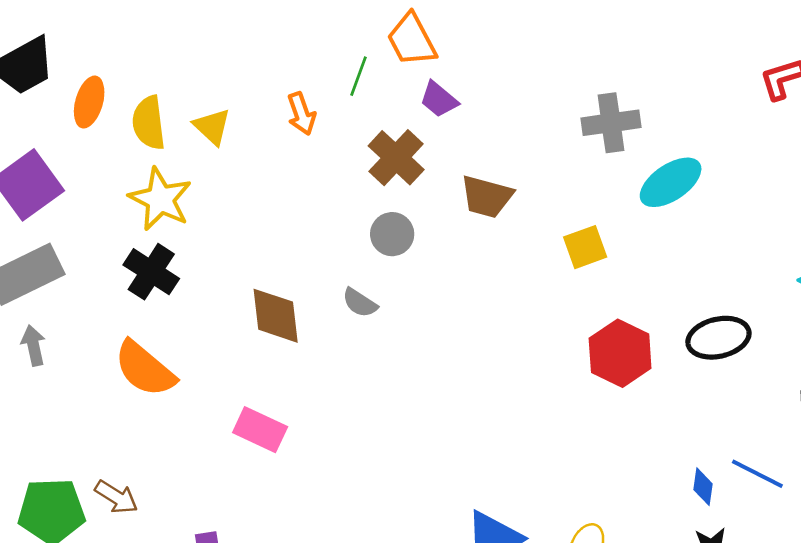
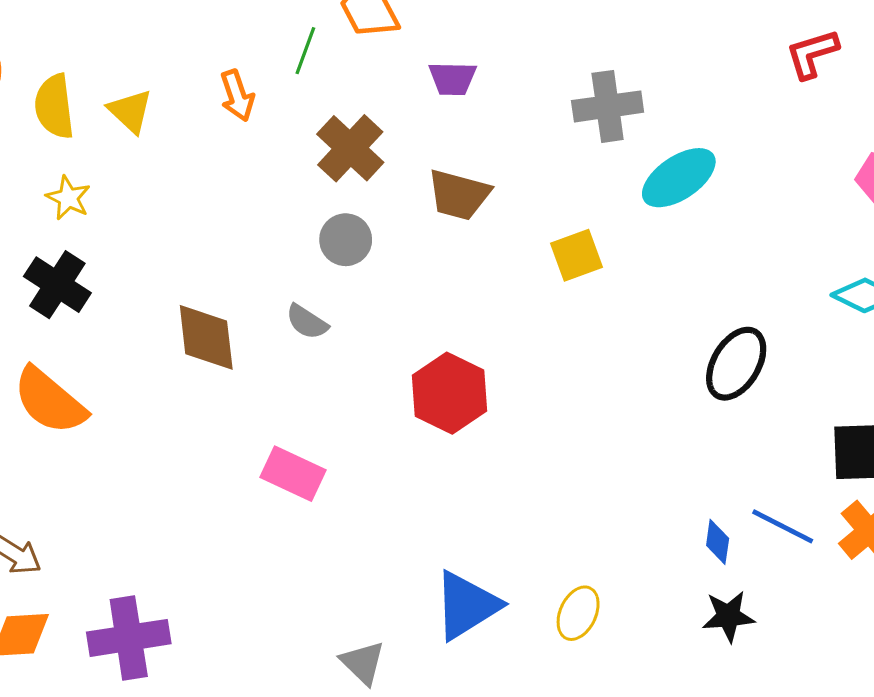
purple trapezoid: (439, 99) -> (453, 79), moved, turned -39
yellow star: (160, 199) -> (68, 198), size x0.6
black ellipse: (718, 338) -> (736, 364), turned -46
red hexagon: (620, 353) -> (449, 393), moved
pink rectangle: (260, 430) -> (293, 474), moved

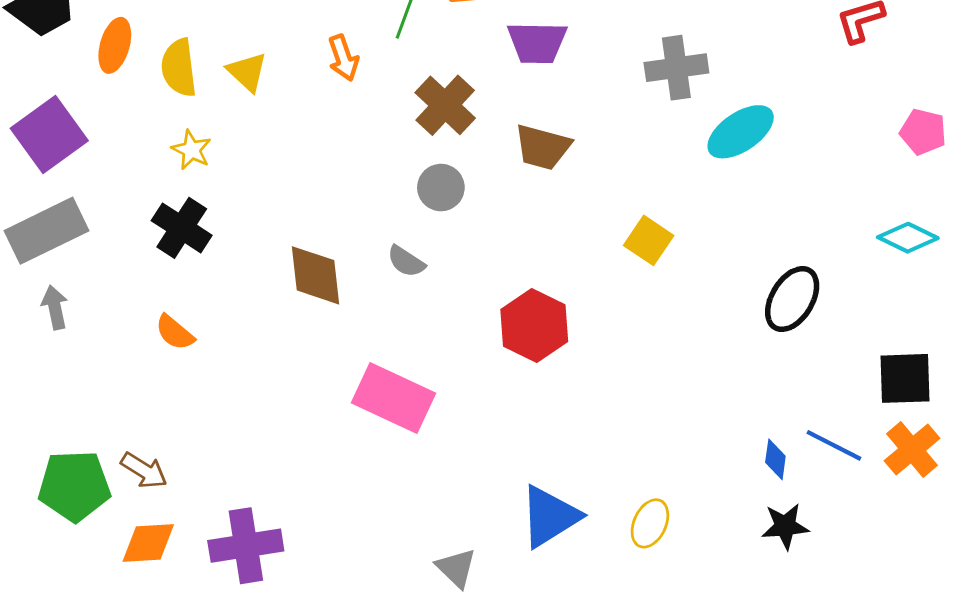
purple trapezoid: (453, 79) -> (537, 43), size x1.4
yellow square: (577, 255) -> (649, 240), moved, turned -36
orange semicircle: (50, 401) -> (175, 332), size x0.6
pink rectangle: (293, 474) -> (394, 398), size x1.4

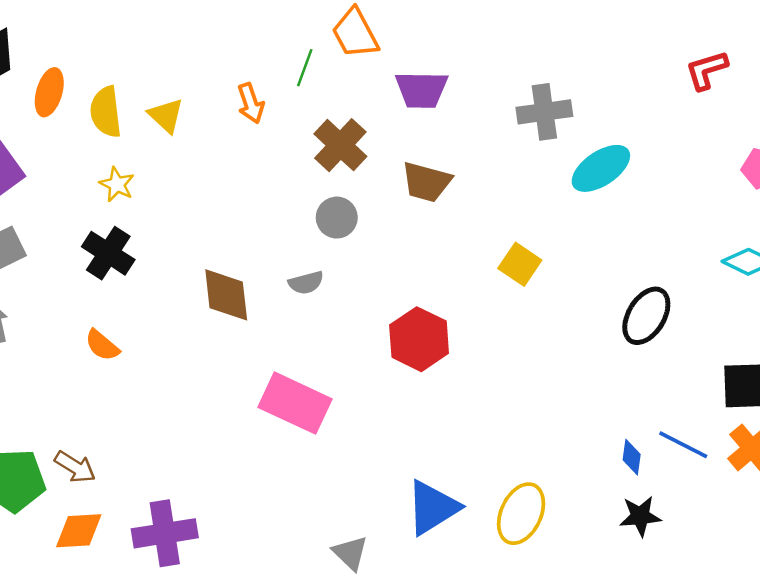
gray semicircle: (406, 261) -> (306, 283), turned -48
yellow ellipse: (650, 523) -> (521, 514), size x1.4

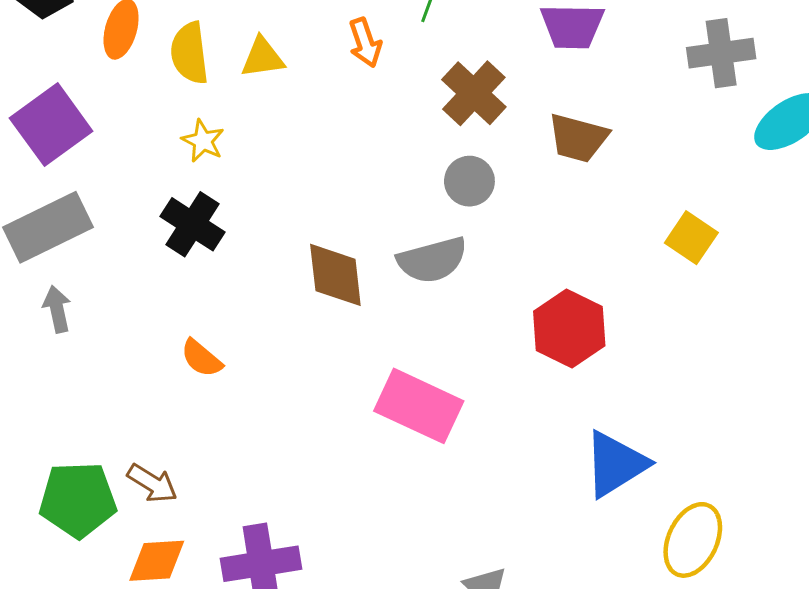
yellow triangle: (166, 116) -> (262, 58), turned -51
gray semicircle: (306, 283) -> (432, 260), size x1.6
orange semicircle: (102, 345) -> (201, 358), moved
blue triangle: (433, 507) -> (615, 464), moved

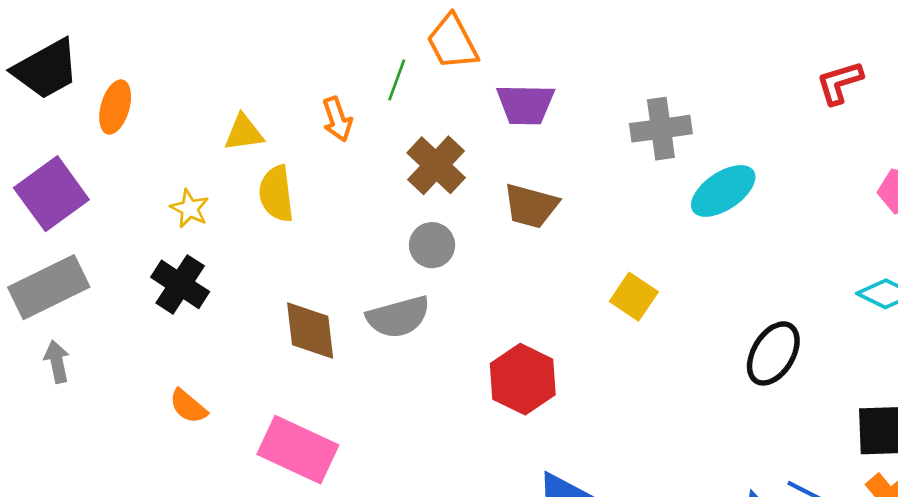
yellow semicircle: (190, 53) -> (276, 194), moved
pink rectangle: (419, 406) -> (298, 450), moved

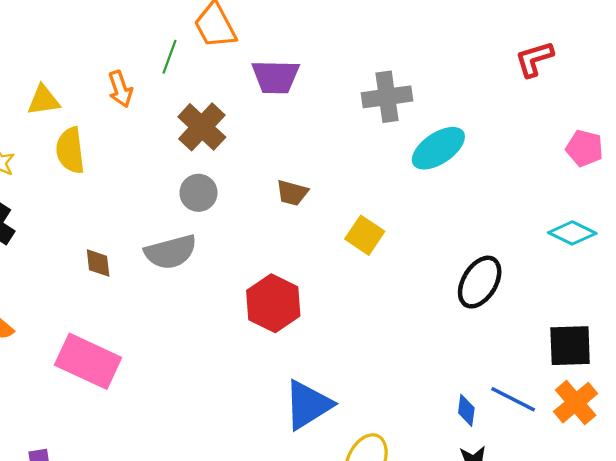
brown trapezoid: (531, 206) -> (292, 193), moved, size x0.7
brown diamond: (310, 330) -> (98, 263), size x0.6

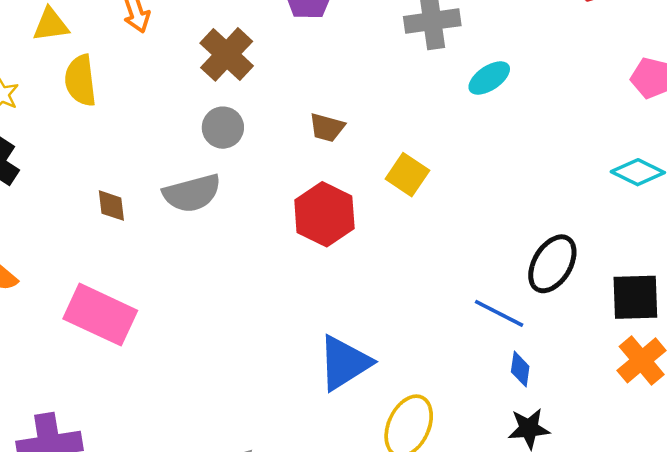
cyan ellipse: (438, 148) -> (489, 78), size x0.7
black ellipse: (480, 282) -> (552, 264), moved
red hexagon: (273, 303) -> (324, 214), moved
blue line: (513, 399) -> (499, 313), moved

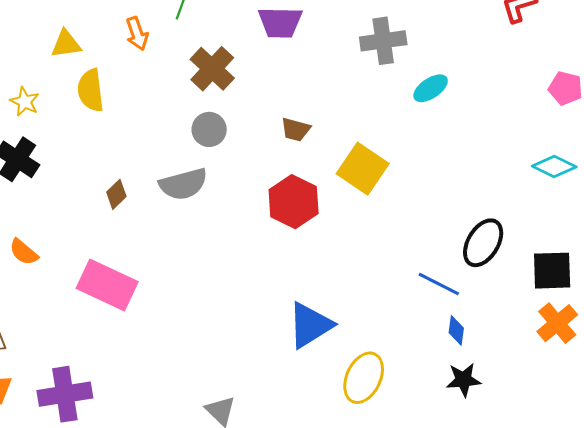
yellow square: (407, 175) -> (363, 169), size x1.4
brown diamond: (111, 206) -> (116, 194), turned 52

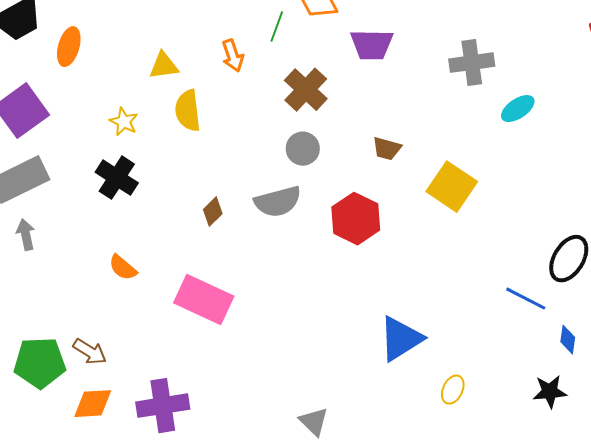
red hexagon: (294, 202) -> (356, 219), moved
blue diamond: (456, 330) -> (568, 340), moved
yellow ellipse: (364, 378) -> (453, 390), size x0.6

